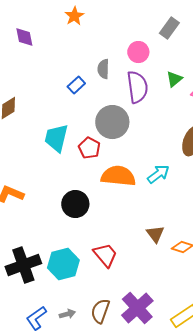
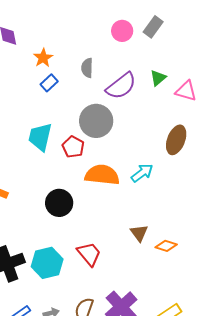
orange star: (74, 16) -> (43, 58), moved
pink circle: (138, 52) -> (122, 31), moved
blue rectangle: (76, 85) -> (49, 83), moved
purple semicircle: (137, 87) -> (121, 86), turned 60

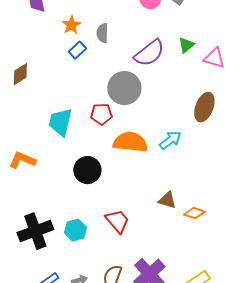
gray semicircle: (87, 68) -> (102, 33), moved
cyan trapezoid: (40, 137) -> (60, 122), moved
red pentagon: (73, 147) -> (101, 114), turned -30
brown triangle: (139, 233) -> (167, 200), turned -36
cyan hexagon: (47, 263) -> (75, 230), size x0.7

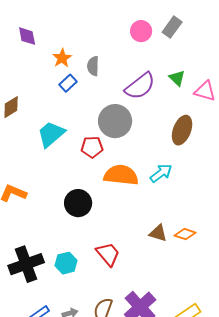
green triangle: (186, 45) -> (177, 78), turned -36
brown ellipse: (204, 107) -> (182, 130), moved
cyan trapezoid: (60, 122) -> (51, 134), moved, turned 36
orange diamond: (194, 213) -> (185, 234), moved

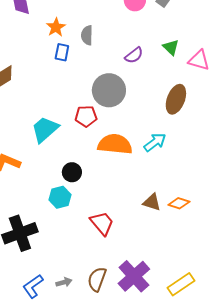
blue rectangle: (68, 83) -> (62, 52), turned -36
purple semicircle: (140, 86) -> (134, 55), size x0.6
cyan trapezoid: (51, 134) -> (45, 129), moved
black circle: (78, 203) -> (72, 172), size x0.7
cyan hexagon: (66, 263) -> (60, 197), moved

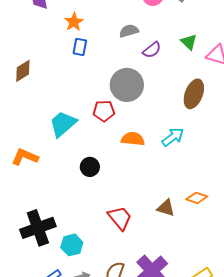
gray semicircle: (87, 35) -> (129, 31), moved, turned 72
orange semicircle: (115, 144) -> (133, 139), size x0.7
cyan hexagon: (60, 197) -> (72, 245), moved
brown triangle: (152, 202) -> (166, 208), moved

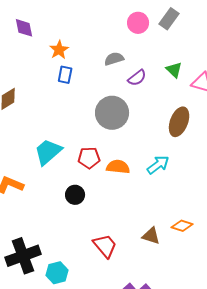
red pentagon: (104, 111) -> (89, 158), moved

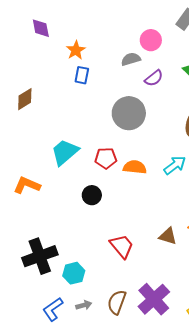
pink circle: (138, 23) -> (151, 40), moved

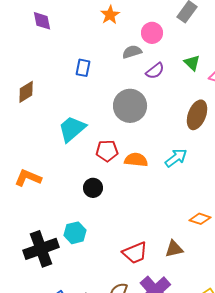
orange star: (76, 50) -> (110, 15), moved
cyan trapezoid: (65, 152) -> (72, 129), moved
brown triangle: (168, 236) -> (174, 249), moved, turned -30
red trapezoid: (122, 246) -> (135, 253), moved, turned 108
cyan hexagon: (74, 273) -> (75, 233), moved

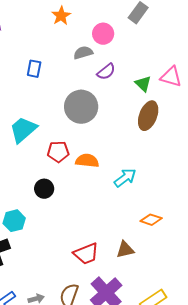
green triangle: (192, 63) -> (143, 84), moved
cyan arrow: (176, 158) -> (125, 178), moved
cyan hexagon: (75, 233) -> (14, 221), moved

